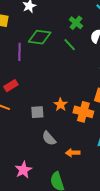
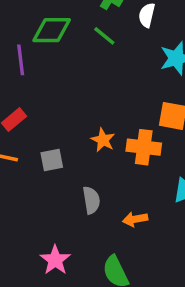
gray square: (37, 112) -> (52, 160), moved
gray semicircle: (49, 138) -> (91, 200), turned -140

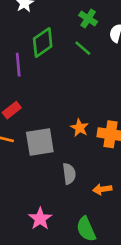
green diamond: (52, 30) -> (43, 43), turned -36
gray square: (52, 160) -> (40, 142), size x1.6

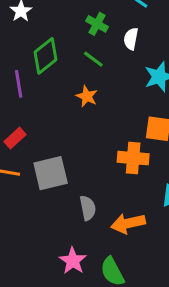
orange star: (80, 128) -> (87, 96), moved
orange arrow: (102, 189) -> (128, 223), size x1.5
pink star: (40, 219) -> (73, 261), moved

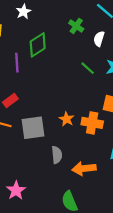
green line: (93, 59) -> (88, 68), moved
orange star: (87, 96) -> (67, 119), moved
pink star: (73, 261) -> (16, 190), moved

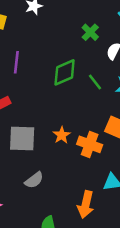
green diamond: (38, 45) -> (65, 72), moved
gray semicircle: (57, 155) -> (34, 180), moved, turned 49
orange arrow: (84, 169) -> (86, 205), moved, turned -80

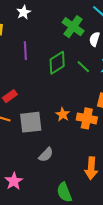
green cross: (90, 32) -> (73, 27), size x1.5
purple line: (16, 62) -> (25, 51), moved

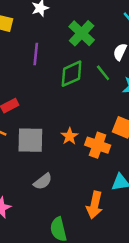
green cross: (73, 27) -> (82, 33), moved
green line: (83, 67) -> (103, 73), moved

